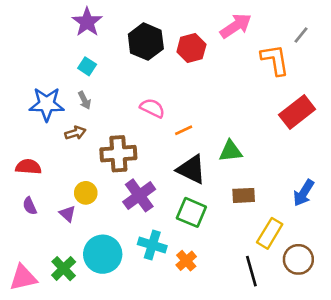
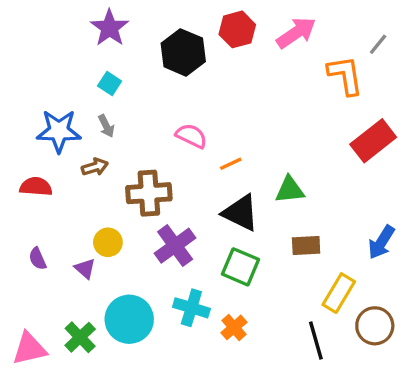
red hexagon: (191, 48) -> (237, 29), moved
red semicircle: (28, 167) -> (36, 187), moved

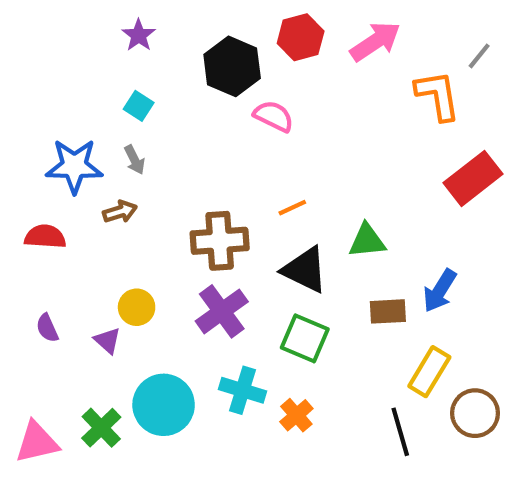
purple star: (110, 28) -> (139, 35), size x0.7
pink semicircle: (191, 136) -> (274, 116), moved
brown cross: (149, 193) -> (220, 241), moved
blue arrow: (381, 242) -> (440, 291), moved

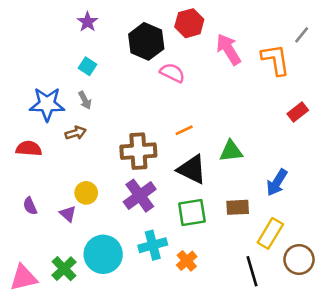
pink arrow: (375, 41) -> (229, 49), moved, turned -88
red rectangle: (473, 178) -> (298, 112), size x0.6
brown rectangle: (388, 311) -> (238, 207), moved
green square: (305, 338) -> (192, 212), turned -32
cyan cross: (242, 390) -> (153, 245), turned -32

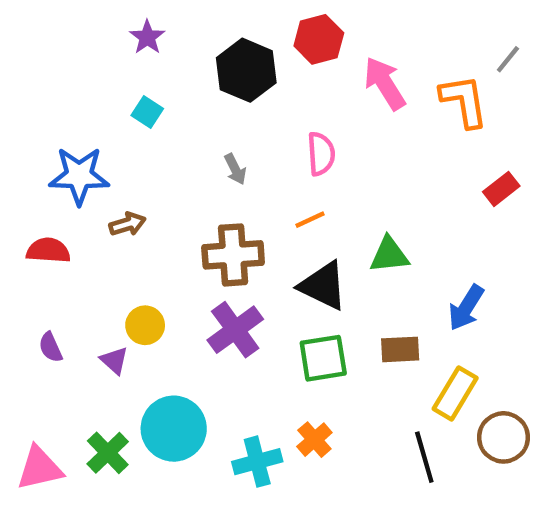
pink semicircle: (172, 73) -> (321, 154), moved, turned 60
gray arrow: (85, 100) -> (235, 169), moved
cyan cross: (153, 245) -> (257, 462), moved

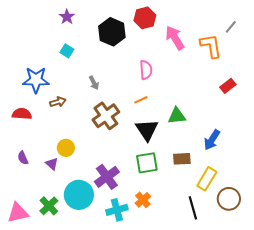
gray arrow: (235, 169) -> (94, 83), moved
brown cross: (233, 255) -> (106, 116), turned -32
black triangle: (323, 286) -> (147, 130), turned 30
purple cross: (235, 330) -> (107, 177), moved

